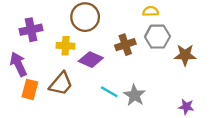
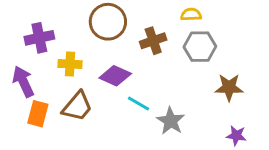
brown cross: (125, 45) -> (153, 41), moved
yellow cross: (66, 46) -> (70, 64), moved
brown star: (185, 55) -> (229, 87), moved
cyan line: (109, 92) -> (139, 103), moved

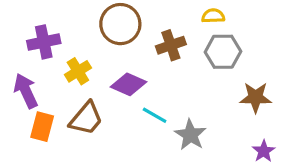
yellow cross: (70, 64) -> (78, 71), turned -35
purple star: (236, 136) -> (264, 151), turned 30

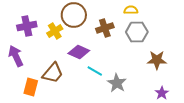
yellow cross: (78, 71) -> (55, 31), moved
orange rectangle: (42, 127) -> (31, 87), moved

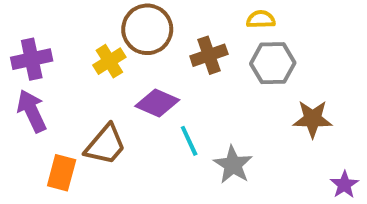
purple cross: (27, 26) -> (32, 59), moved
cyan line: (95, 71) -> (189, 141), turned 35
purple star: (162, 93) -> (344, 185), moved

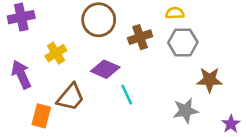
purple cross: (32, 59) -> (21, 17), moved
yellow cross: (109, 61) -> (56, 53), moved
gray star: (233, 165) -> (185, 111), moved, turned 30

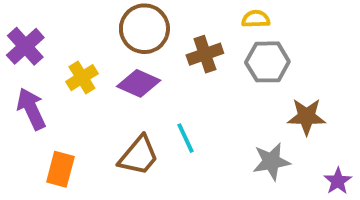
purple cross: (21, 17) -> (25, 46), moved, turned -30
purple diamond: (105, 69) -> (139, 83), moved
brown trapezoid: (71, 97) -> (139, 156), moved

